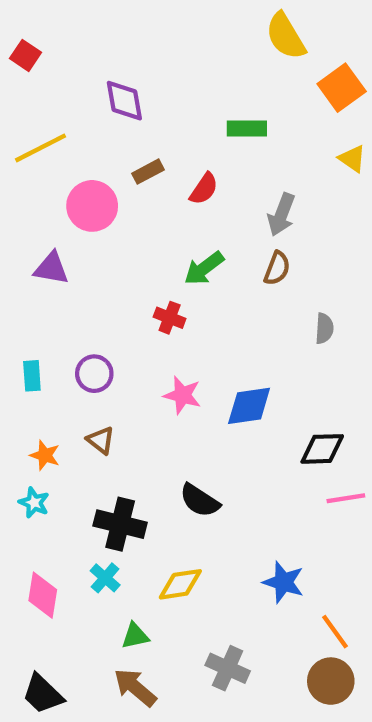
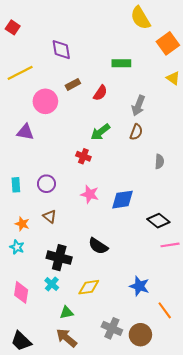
black diamond: (322, 449) -> (158, 221), turned 40
brown circle: (331, 681) -> (140, 335), moved

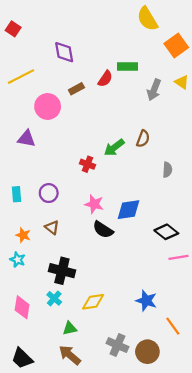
red semicircle: (100, 93) -> (105, 79), moved
gray arrow: (138, 106) -> (154, 90), moved
green arrow: (100, 132) -> (114, 148), moved
black semicircle: (98, 246) -> (103, 230), moved

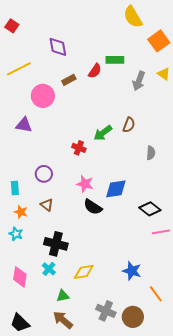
cyan rectangle: (17, 194) -> (15, 188), moved

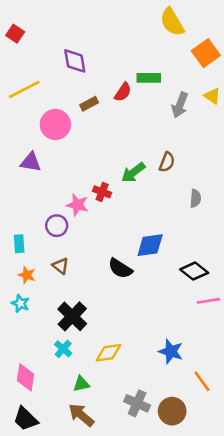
pink star: (85, 184) -> (77, 205), moved
black cross: (56, 244) -> (72, 316), turned 30
pink diamond: (20, 277) -> (26, 377), moved

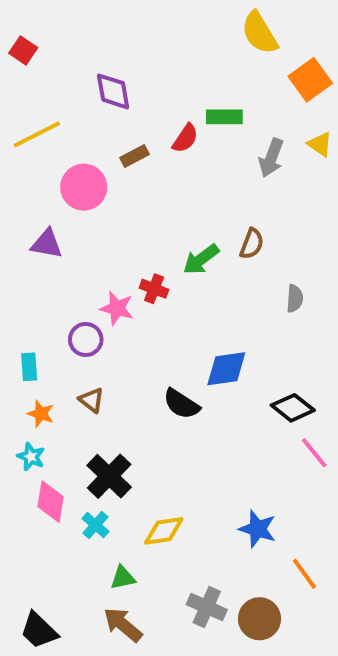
pink line: (208, 301) -> (314, 453), turned 60
pink diamond: (26, 377) -> (51, 502), moved

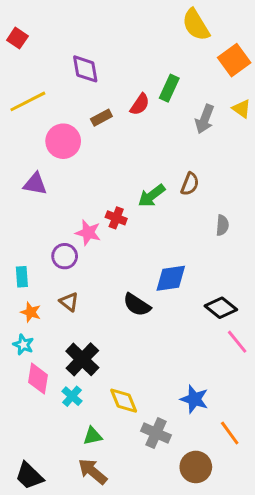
green rectangle: (224, 117) -> (169, 88), turned -65
yellow diamond: (164, 531) -> (124, 401), turned 76
gray cross: (207, 607) -> (156, 433), moved

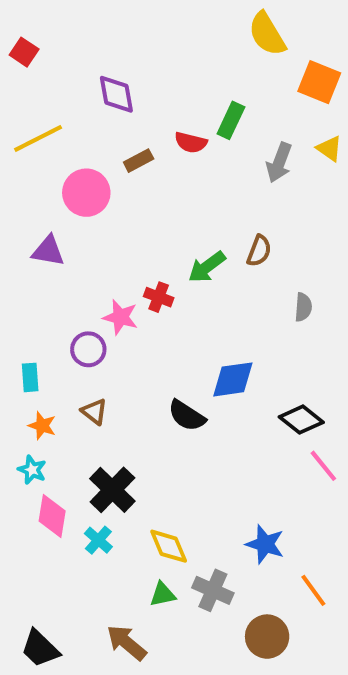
orange square: (234, 60) -> (319, 82), turned -32
red semicircle: (140, 104) -> (191, 142), turned 70
green triangle: (93, 436) -> (163, 594), moved

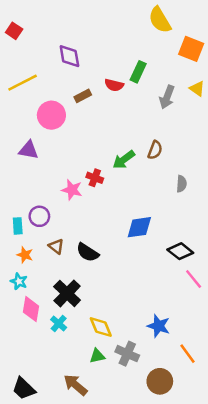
purple circle: (88, 349) -> (39, 216), moved
black semicircle: (187, 416) -> (88, 252), moved

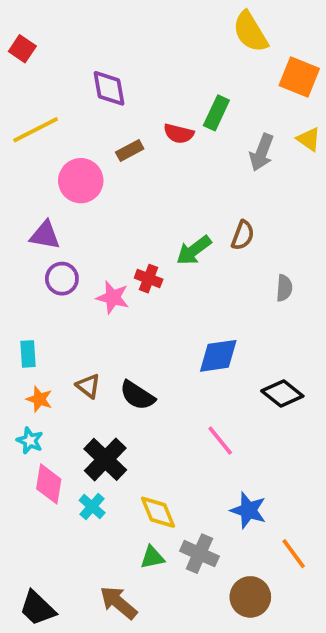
purple circle: (39, 216) -> (62, 279), moved
pink line: (194, 279) -> (220, 441), moved

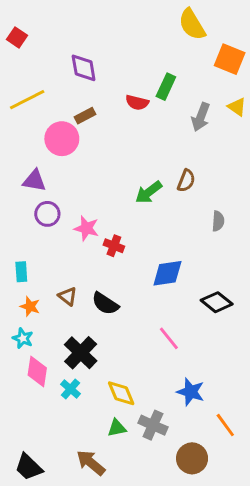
brown rectangle: (130, 151) -> (85, 116), moved
red cross: (149, 279) -> (114, 246), moved

